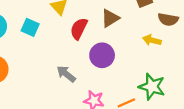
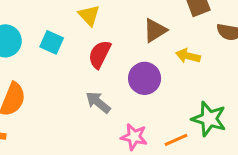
red semicircle: (79, 29) -> (100, 54), moved
yellow arrow: (152, 40) -> (188, 56), moved

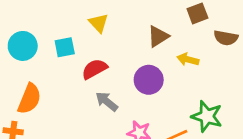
cyan square: (52, 42) -> (65, 47), turned -35
red semicircle: (100, 54) -> (94, 69), moved, turned 35

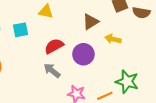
yellow triangle: (99, 23) -> (46, 12), turned -35
brown semicircle: (226, 38) -> (141, 13), moved
red semicircle: (94, 69) -> (54, 46), moved

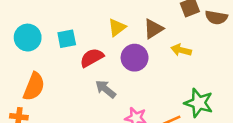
yellow triangle: (46, 12) -> (117, 27), moved, turned -49
red semicircle: (54, 46) -> (92, 58), moved
purple circle: (83, 54) -> (135, 58), moved

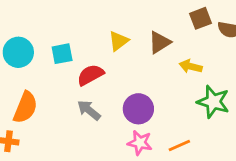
purple circle: (135, 58) -> (138, 109), moved
gray arrow: (106, 89) -> (89, 110), moved
green star: (199, 103) -> (213, 102), moved

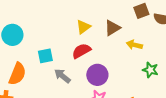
cyan square: (62, 54) -> (45, 56), moved
red semicircle: (90, 75) -> (81, 51), moved
green star: (213, 102) -> (150, 70), size x0.7

